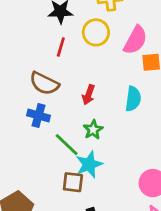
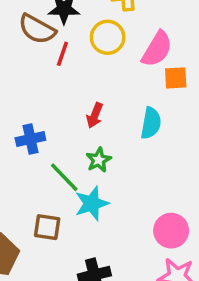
brown semicircle: (44, 83) -> (37, 29), moved
blue cross: (39, 116) -> (30, 139), turned -30
brown square: (73, 182) -> (47, 227), moved

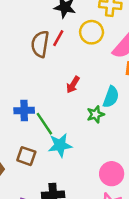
brown semicircle: (37, 29) -> (40, 44), moved, turned 60
blue cross: (30, 139) -> (24, 111), moved
green star: (99, 160) -> (96, 114), moved

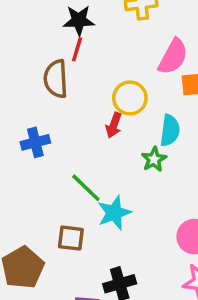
yellow circle: (92, 32) -> (130, 98), moved
red line: (58, 38) -> (77, 49), moved
blue cross: (24, 111) -> (35, 142), moved

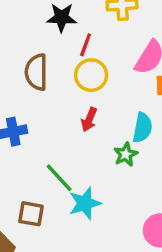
red line: (77, 49) -> (86, 45), moved
yellow circle: (130, 98) -> (91, 75), moved
brown square: (71, 238) -> (31, 214), moved

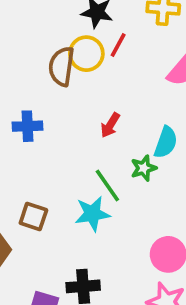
yellow circle: (91, 75) -> (86, 54), moved
green line: (59, 178) -> (107, 185), moved

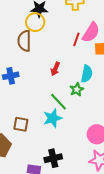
red line: (118, 45) -> (76, 39), moved
yellow circle: (86, 54) -> (35, 22), moved

